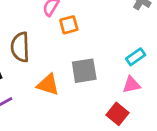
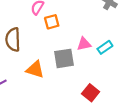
pink triangle: (131, 85) -> (84, 44), moved

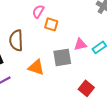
orange square: (52, 22) -> (51, 24), turned 32

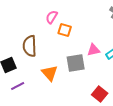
orange triangle: (36, 67) -> (50, 73), turned 30

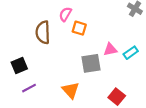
brown semicircle: (30, 46) -> (43, 32), moved
orange triangle: (50, 73) -> (71, 90), moved

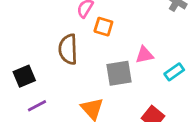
brown semicircle: (43, 32) -> (68, 49), moved
cyan rectangle: (131, 53) -> (174, 72), moved

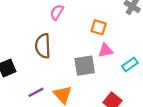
orange square: (103, 27) -> (99, 27), moved
purple line: (37, 106) -> (36, 92), moved

